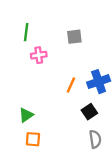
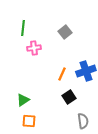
gray square: (74, 37) -> (65, 32), turned -32
black square: (89, 112) -> (69, 97), moved

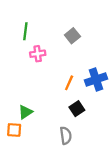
orange square: (29, 121) -> (14, 130), moved
gray semicircle: (83, 121) -> (66, 136), moved

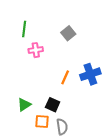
black square: (77, 109) -> (53, 105), moved, turned -32
orange square: (14, 130) -> (42, 121), moved

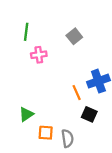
orange line: (65, 77) -> (77, 93), moved, turned -48
black square: (53, 105) -> (89, 114), moved

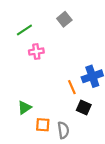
green line: (26, 32) -> (24, 30), turned 49
gray square: (74, 36) -> (64, 19), moved

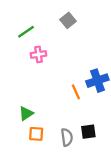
black square: (84, 108) -> (88, 132), moved, turned -32
orange square: (43, 125) -> (36, 134), moved

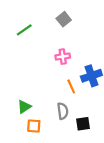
pink cross: (38, 54) -> (63, 57), moved
gray semicircle: (67, 137) -> (63, 111), moved

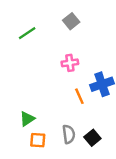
gray semicircle: (63, 111) -> (69, 134), moved
black square: (83, 124) -> (92, 138), turned -32

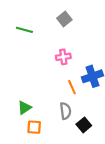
green line: (27, 33) -> (24, 30), turned 49
gray semicircle: (69, 134) -> (65, 111), moved

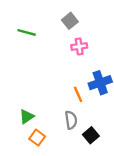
pink cross: (63, 57) -> (79, 46), moved
orange square: (34, 127) -> (37, 138), turned 32

